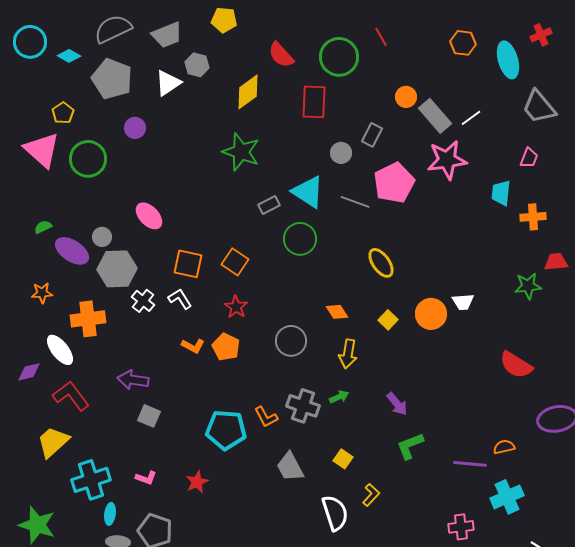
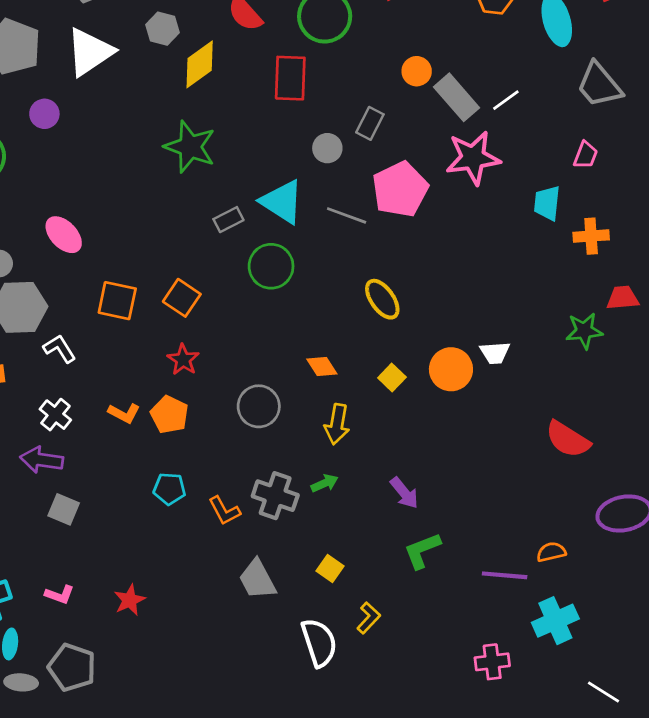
gray hexagon: (197, 65) -> (163, 29), moved
white triangle: (168, 83) -> (90, 52), size x1.4
white L-shape: (180, 299) -> (60, 349), moved
white cross: (143, 301) -> (55, 415), moved
cyan pentagon: (226, 430) -> (169, 489), moved, size x0.6

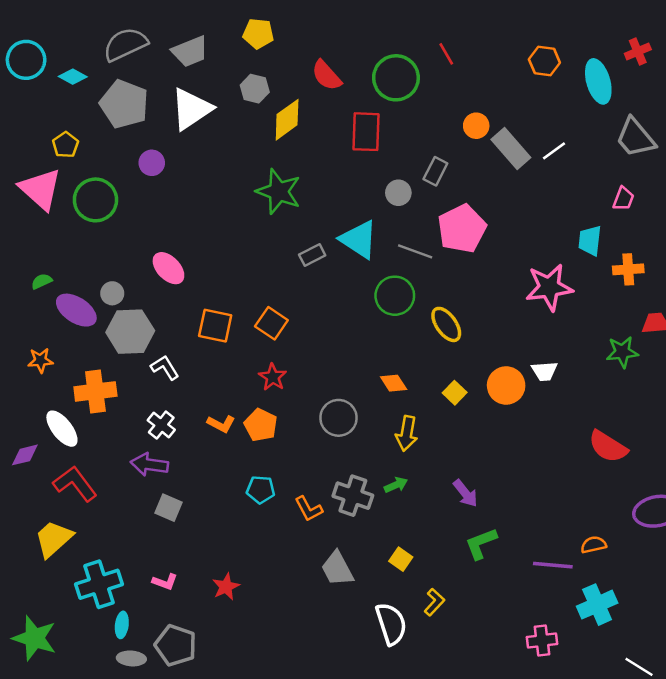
pink star: (473, 158) -> (549, 287), moved
green circle: (271, 266) -> (395, 296), moved

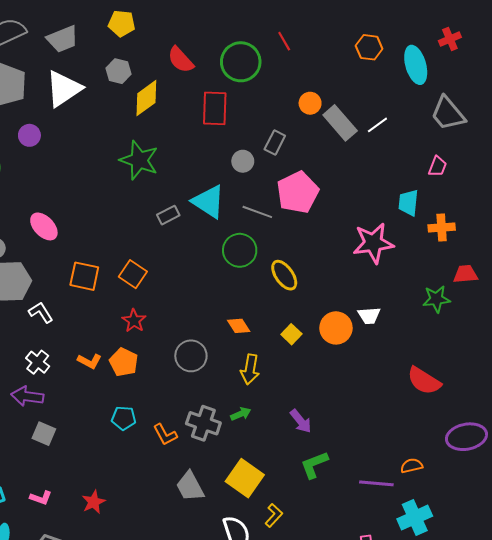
yellow square: (401, 559) -> (245, 478), size x1.8

